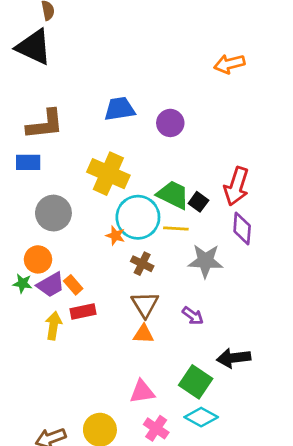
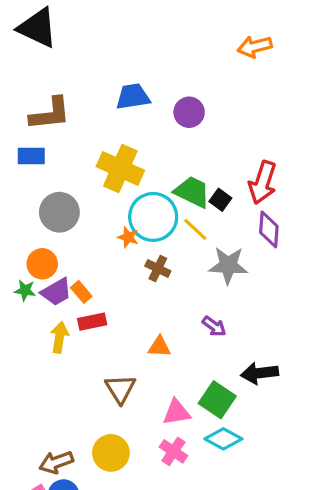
yellow line: (176, 229) -> (195, 229), turned 40
brown triangle: (145, 304) -> (120, 389), moved
pink triangle: (142, 392) -> (177, 412), moved

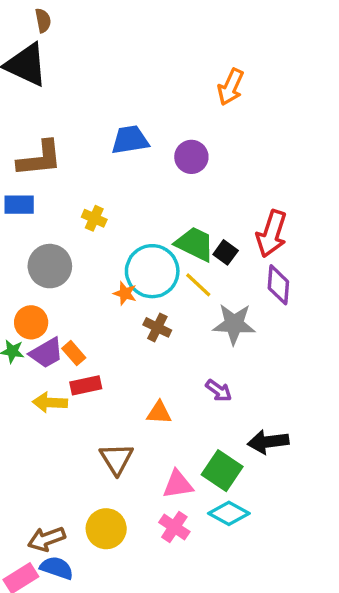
orange arrow: (255, 47) -> (231, 87), moved, turned -52
yellow cross: (120, 168) -> (94, 218), moved, size x0.5
yellow arrow: (59, 337) -> (50, 402), turned -96

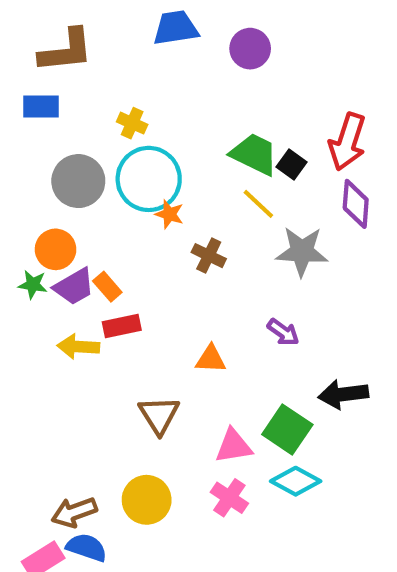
cyan circle: (152, 271) -> (149, 179), moved

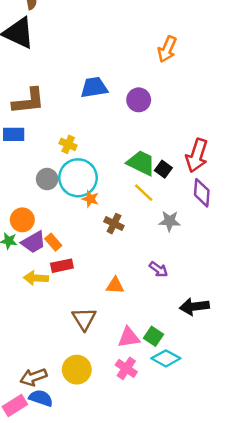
gray circle: (78, 181) -> (47, 179), moved, size x0.7
gray star: (302, 251) -> (170, 221), size x0.7
green square: (287, 429) -> (153, 336), moved, size x0.7

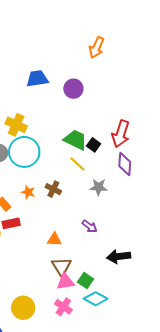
yellow cross: (68, 144) -> (16, 125), size x1.5
orange star: (90, 199) -> (28, 192), moved
brown triangle: (84, 319) -> (61, 267), moved

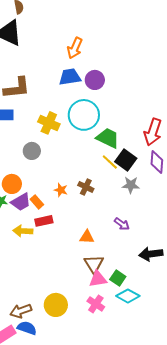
orange arrow: (97, 47) -> (75, 48), moved
purple circle: (73, 89) -> (95, 80), moved
black square: (94, 145) -> (126, 160), moved, size x1.5
cyan circle: (24, 152) -> (84, 115), moved

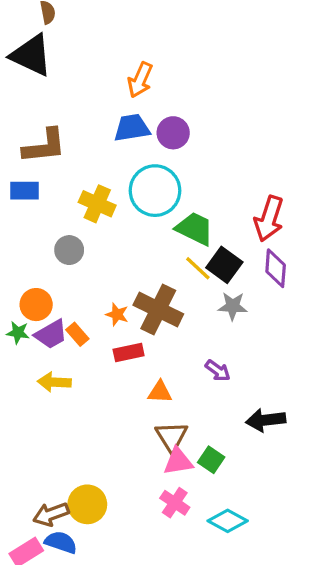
brown cross: (86, 187) -> (158, 309), size x1.8
red rectangle: (44, 221) -> (129, 352), moved
cyan diamond: (128, 296) -> (228, 521), moved
yellow circle: (56, 305) -> (87, 504), moved

